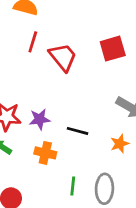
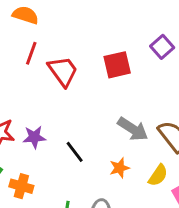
black line: (78, 131) -> (75, 152), turned 35
orange cross: (45, 153) -> (21, 186), moved

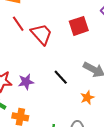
red line: (31, 53) -> (18, 24), turned -49
black line: (75, 152) -> (61, 77), moved

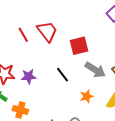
red line: (18, 24) -> (23, 35), moved
red square: (79, 26) -> (79, 46), moved

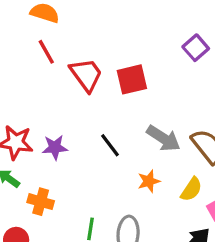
red line: (23, 35) -> (46, 52), moved
red square: (79, 46) -> (132, 79), moved

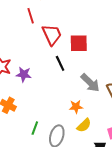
black line: (110, 145) -> (60, 63), moved
yellow semicircle: (191, 189) -> (84, 125), moved

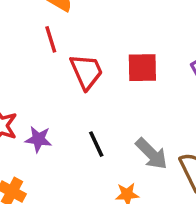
red square: (79, 43) -> (142, 68), moved
black line: (60, 63) -> (96, 144), moved

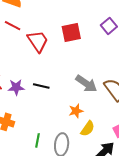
red line: (51, 39) -> (13, 26), turned -35
black line: (96, 144) -> (41, 86), moved, turned -42

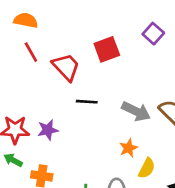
red line: (13, 26) -> (31, 52), turned 42
black line: (41, 86) -> (87, 102), moved

